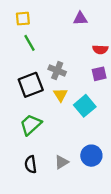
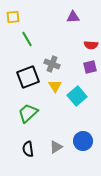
yellow square: (23, 19) -> (13, 17), moved

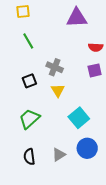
yellow square: (13, 17) -> (23, 11), moved
purple triangle: (73, 17) -> (77, 18), size x1.5
black square: (28, 77) -> (29, 81), size x0.6
cyan square: (77, 96) -> (79, 118), moved

